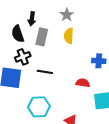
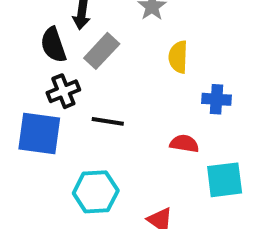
yellow semicircle: (69, 36) -> (178, 57), moved
gray rectangle: (42, 37) -> (102, 51), turned 30

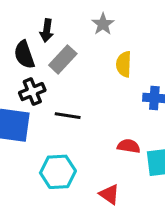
red semicircle: (184, 144) -> (129, 146), moved

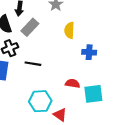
cyan hexagon: (58, 172) -> (40, 101), moved

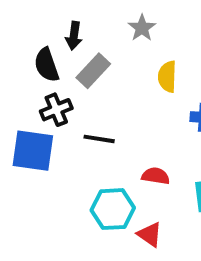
red semicircle: (72, 83) -> (156, 176), moved

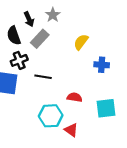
gray star: (142, 28) -> (53, 15), moved
black arrow: (74, 36) -> (29, 19), turned -32
yellow semicircle: (167, 77) -> (81, 42), turned 35

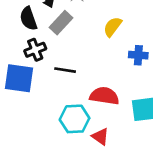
red semicircle: (75, 97) -> (104, 96), size x1.5

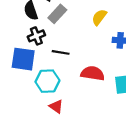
cyan hexagon: (75, 119) -> (47, 81), moved
red triangle: (100, 137) -> (56, 106), moved

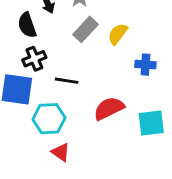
gray rectangle: (57, 14) -> (86, 29), moved
red semicircle: (93, 73) -> (109, 108), turned -35

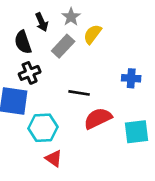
gray rectangle: (86, 29) -> (63, 46), moved
yellow semicircle: (118, 34) -> (92, 34), moved
black line: (67, 81) -> (79, 93), moved

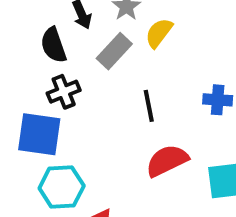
black line: (79, 93) -> (149, 106), moved, turned 70
cyan hexagon: (43, 128) -> (62, 187), moved

